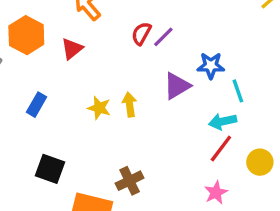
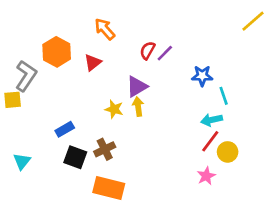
purple triangle: (177, 86) -> (137, 86), moved
blue rectangle: (36, 105) -> (65, 129), moved, turned 30
yellow circle: (260, 162) -> (228, 152), moved
brown cross: (130, 181) -> (105, 149), moved

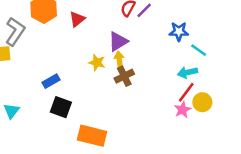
cyan line: (224, 96) -> (199, 50), turned -35
brown cross: (105, 149) -> (124, 76), moved
pink star: (206, 176) -> (183, 110), moved

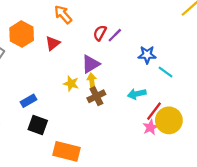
cyan arrow: (187, 72) -> (137, 94), moved
yellow circle: (202, 102) -> (169, 120), size x1.5

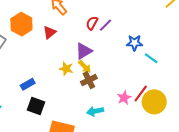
yellow arrow: (92, 81) -> (85, 67), turned 144
cyan arrow: (137, 94) -> (95, 111), moved
pink star: (150, 127) -> (124, 98), moved

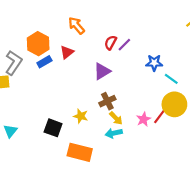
yellow arrow: (85, 67) -> (116, 118), moved
yellow star: (66, 69) -> (81, 116), moved
blue rectangle: (28, 84) -> (44, 62), moved
yellow circle: (154, 102) -> (174, 104), moved

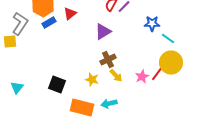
yellow star: (81, 116) -> (92, 80), moved
cyan arrow: (114, 133) -> (109, 104), moved

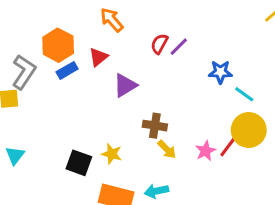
purple triangle: (103, 32) -> (125, 85), moved
brown cross: (108, 60) -> (155, 126), turned 35
yellow star: (92, 80) -> (112, 154), moved
cyan triangle: (17, 88) -> (15, 155), moved

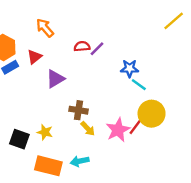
red semicircle: (159, 44) -> (82, 46), turned 56
cyan line: (244, 94) -> (139, 85), moved
pink star: (206, 151) -> (118, 130), size x1.5

